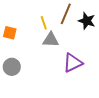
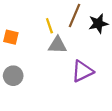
black star: (87, 21) -> (98, 23), turned -30

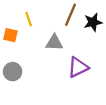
yellow line: (49, 26) -> (29, 19), moved

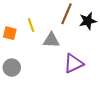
yellow line: (29, 19) -> (31, 25), moved

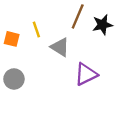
gray triangle: (51, 40) -> (60, 47), turned 30

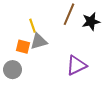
orange square: (12, 39) -> (23, 47), moved
gray triangle: (60, 47) -> (39, 41), moved, turned -48

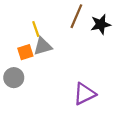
orange square: (23, 47) -> (25, 52), turned -32
purple triangle: (76, 65) -> (84, 94), moved

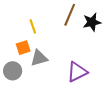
gray triangle: (43, 46) -> (39, 58), moved
purple triangle: (84, 94) -> (77, 72), moved

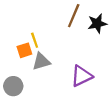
yellow line: (33, 26) -> (35, 40), moved
gray circle: (13, 71) -> (13, 86), moved

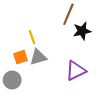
black star: (97, 23) -> (82, 31), moved
orange square: (24, 50) -> (20, 57), moved

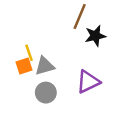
yellow line: (32, 37) -> (29, 53), moved
gray circle: (12, 80) -> (46, 93), moved

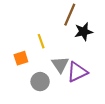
yellow line: (29, 53) -> (41, 41), moved
gray triangle: (45, 66) -> (60, 65), moved, turned -48

